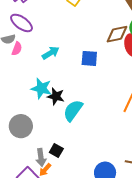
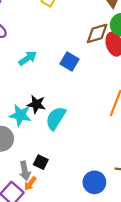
blue square: (89, 58) -> (69, 61), turned 30
cyan star: (41, 88) -> (20, 115), moved

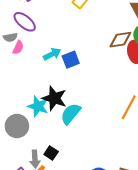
blue square: (69, 61) -> (71, 60), moved, turned 30
black star: (36, 104) -> (54, 98), size x1.4

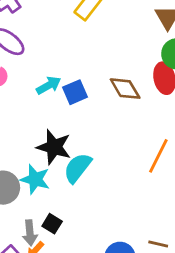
brown diamond: (120, 40) -> (125, 89), moved, turned 70
cyan star: (38, 106) -> (35, 179), moved

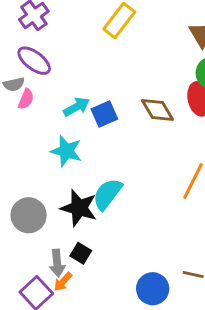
black star: (54, 147) -> (79, 208), moved
cyan star: (35, 179) -> (66, 151), moved

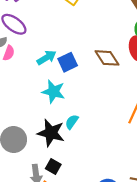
cyan star: (66, 151) -> (53, 92), moved
cyan semicircle: (107, 194) -> (72, 122), size x0.6

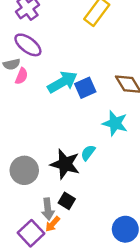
cyan arrow: (47, 58) -> (62, 82), size x1.4
cyan star: (53, 92) -> (115, 123), moved

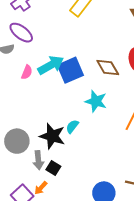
pink semicircle: (22, 76) -> (27, 72), moved
blue square: (85, 88) -> (70, 70), size x1.4
gray arrow: (48, 209) -> (38, 160), moved

